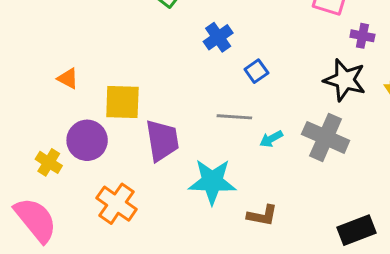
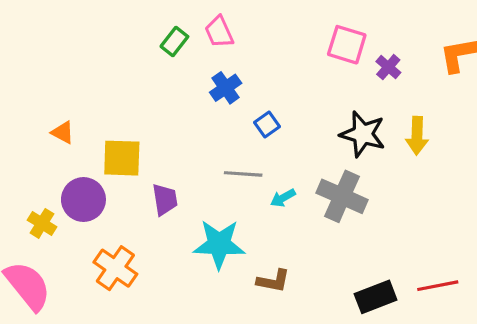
purple cross: (362, 36) -> (388, 67), moved, turned 30
purple trapezoid: (162, 140) -> (165, 200), size x0.7

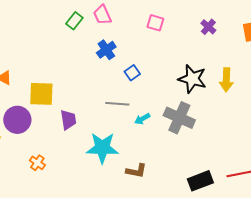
pink square: (347, 45) -> (155, 23), moved, size x0.7
purple cross: (388, 67) -> (208, 27), moved
orange cross: (115, 268) -> (37, 163), size x0.6

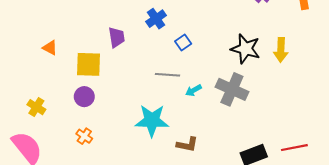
purple circle: (17, 120) -> (84, 97), moved, size x0.7
purple trapezoid: (68, 120) -> (117, 37), moved

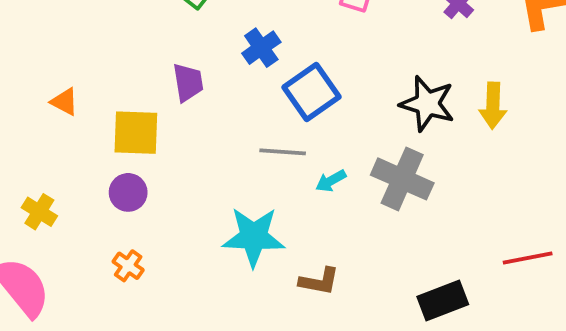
blue square: (183, 43) -> (311, 92), size x1.8
red line: (294, 148) -> (528, 258), moved

